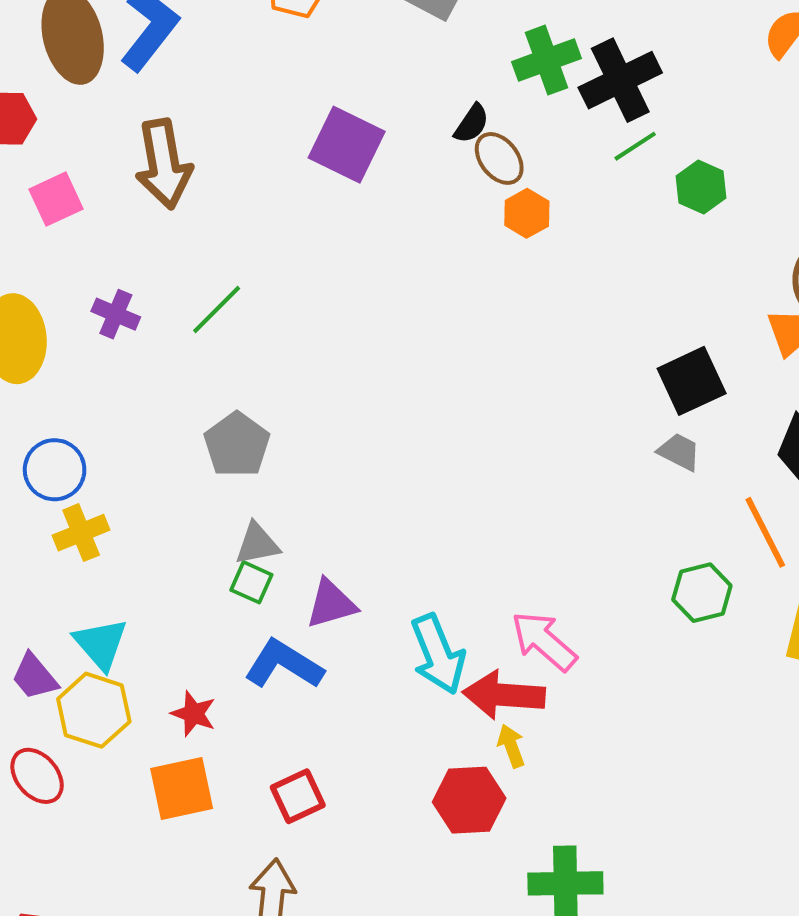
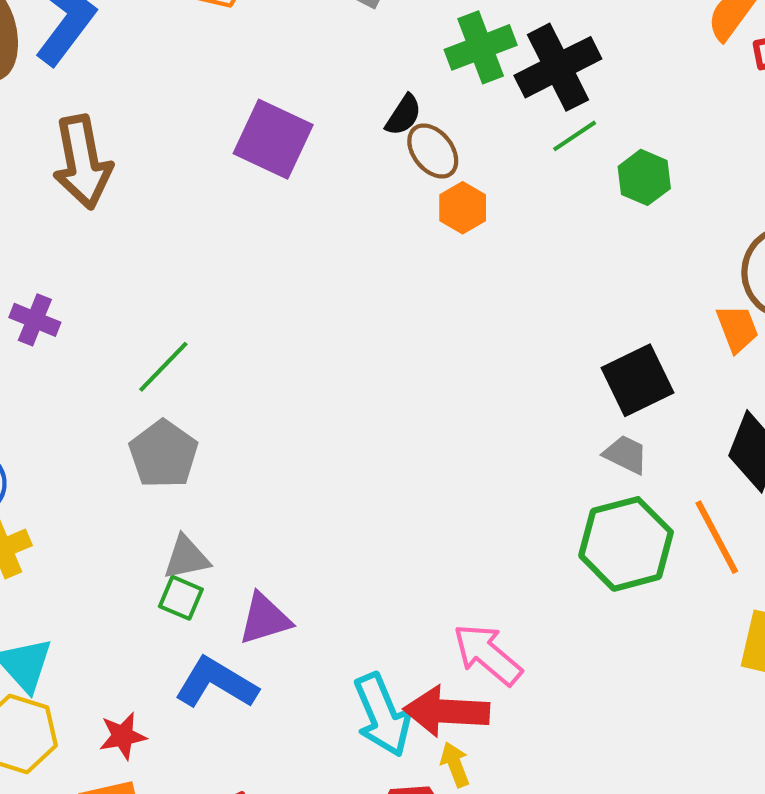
green line: (217, 309) -> (163, 367), moved
green hexagon: (702, 593) -> (626, 544), moved, size x1.5
cyan arrow: (438, 654) -> (382, 715), moved
red star: (194, 714) -> (123, 736), turned -30

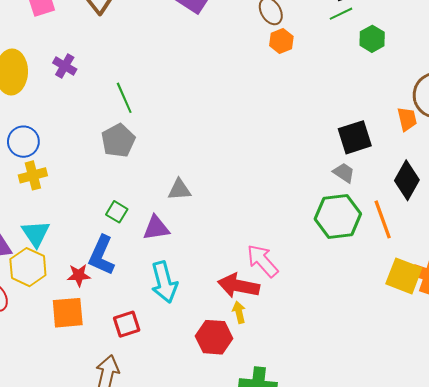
green line: (163, 367) -> (124, 98), turned -76
gray triangle: (186, 558) -> (179, 190), moved
blue L-shape: (216, 683) -> (102, 255), moved, turned -105
cyan arrow: (382, 715) -> (164, 282), moved

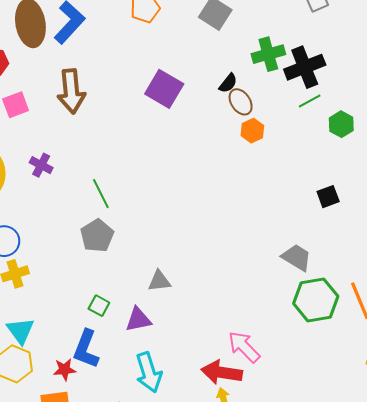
black square: (355, 137) -> (328, 197), moved, size x0.7
gray trapezoid: (344, 173) -> (297, 257), moved, size x1.4

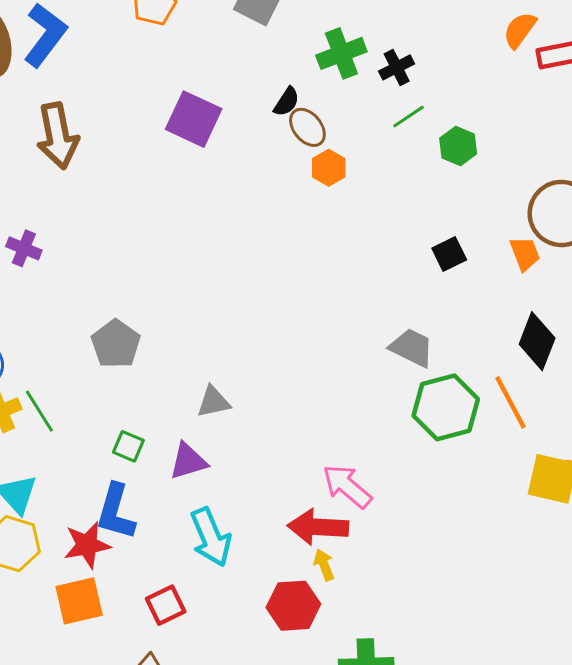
black cross: (305, 67) -> (397, 67), size x0.6
green line: (101, 194) -> (39, 411), moved
red star: (65, 370) -> (87, 545), size x1.4

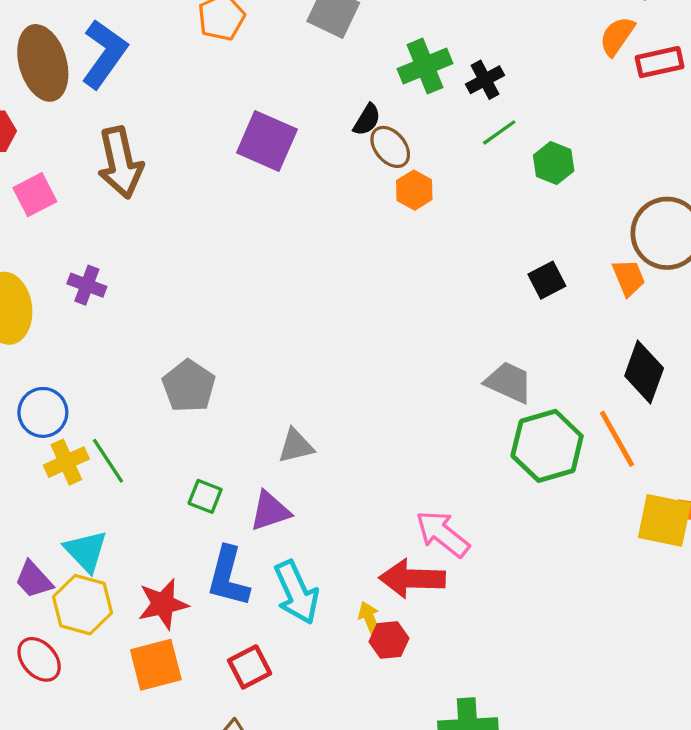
blue L-shape: (116, 512) -> (228, 577), moved
yellow arrow: (324, 565) -> (370, 619), moved
red hexagon: (293, 606) -> (389, 640), moved, size x0.7

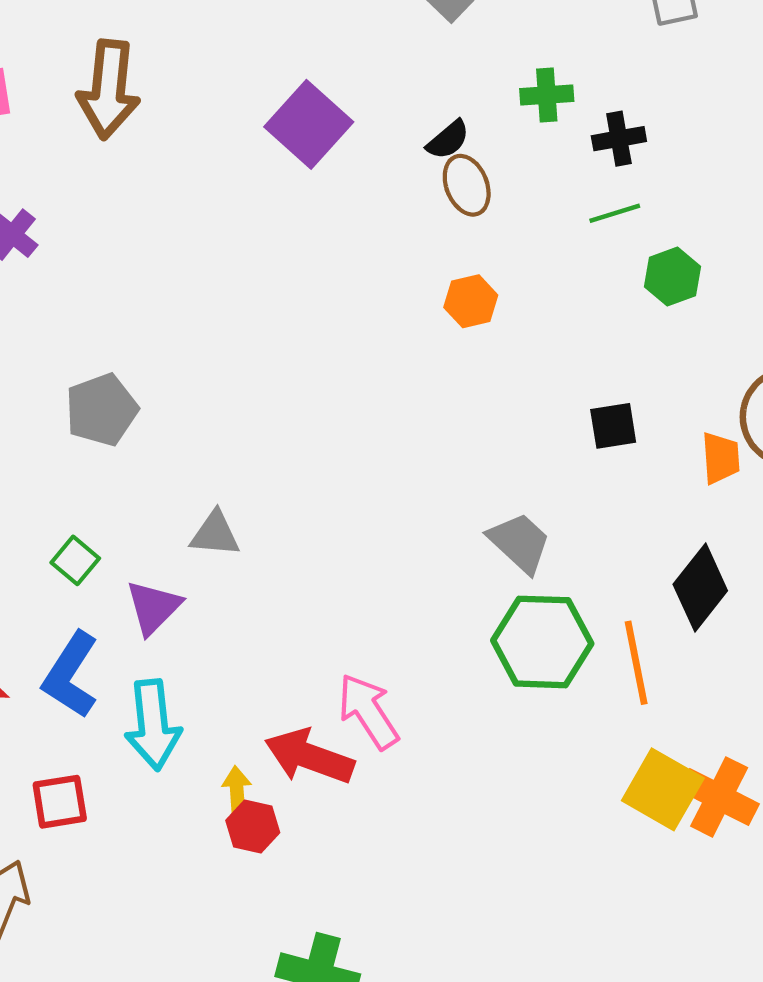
green cross: (425, 66) -> (547, 95), size x0.7
orange hexagon: (414, 190) -> (471, 301), moved
purple triangle: (270, 511) -> (153, 607), turned -45

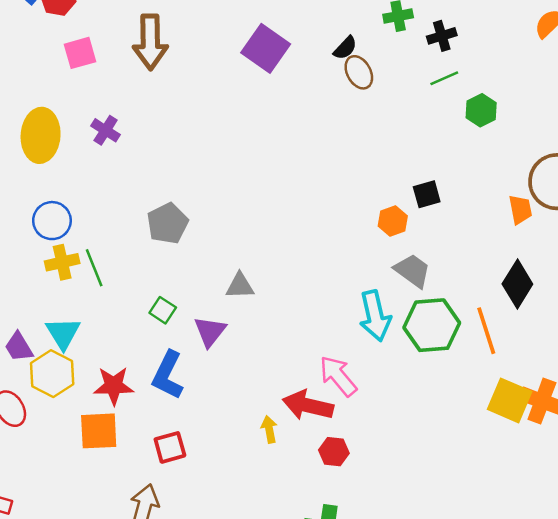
orange hexagon: (471, 301) -> (393, 221), moved
black square: (613, 426) -> (427, 194), moved
cyan arrow: (153, 725) -> (375, 316), moved
red hexagon: (253, 826) -> (334, 452), moved

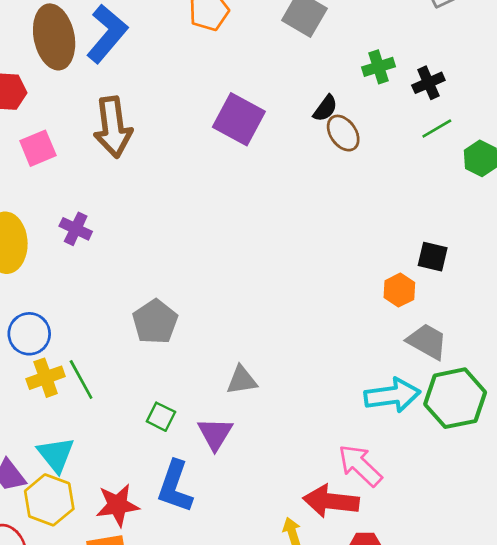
black square: (427, 194) -> (433, 257), turned 36
cyan arrow: (375, 316) -> (392, 395), turned -78

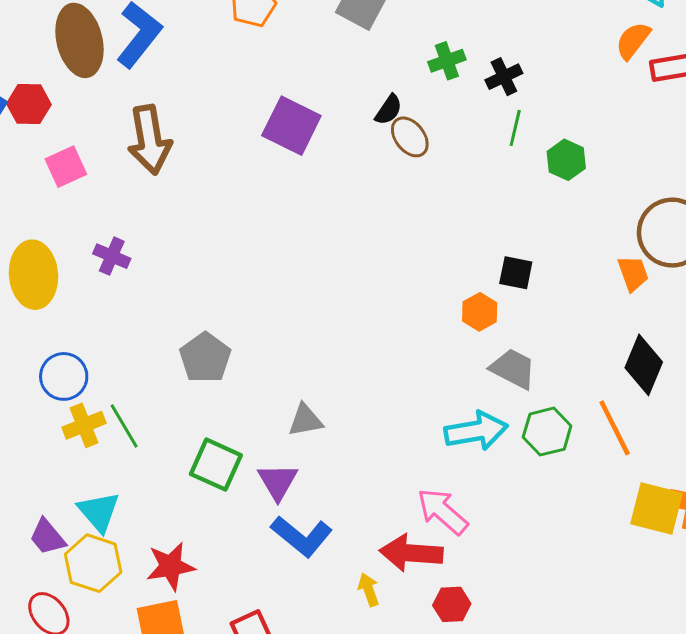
green line: (437, 129) -> (515, 128), turned -44
green hexagon: (455, 398) -> (547, 432), size x0.7
green square: (161, 417) -> (216, 465), size x1.6
blue L-shape: (175, 487) -> (302, 536), moved, turned -68

